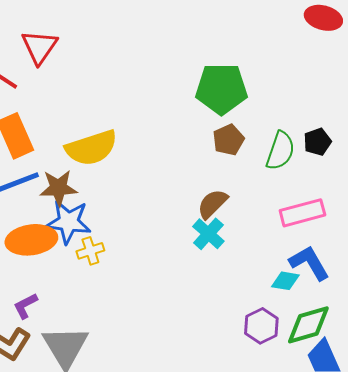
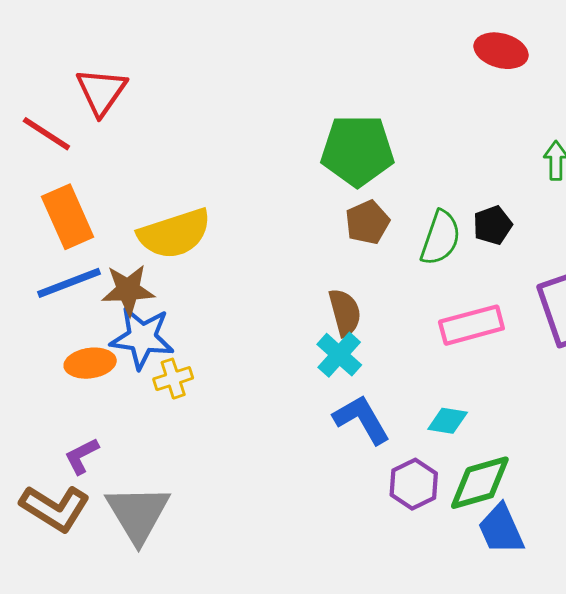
brown semicircle: (212, 204) -> (345, 312), turned 120
orange ellipse: (31, 240) -> (90, 363), size x0.7
blue L-shape: (309, 263) -> (362, 419), moved

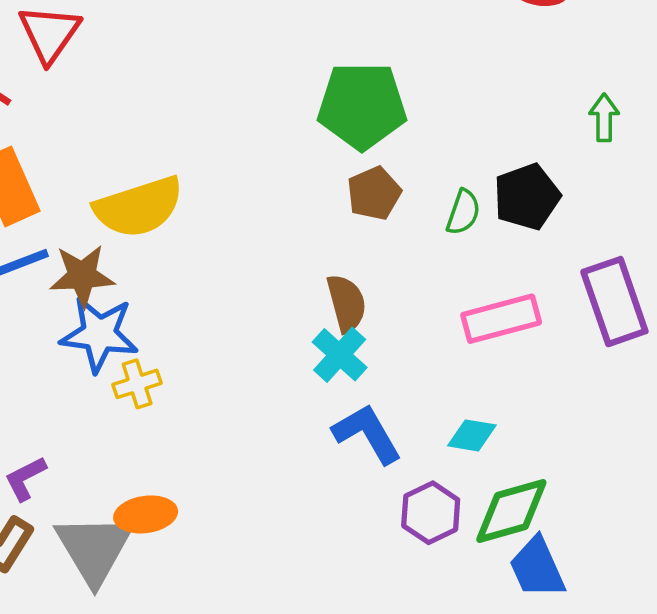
black pentagon: (493, 225) -> (527, 197), size x1.4
green semicircle: (440, 238) -> (463, 212), size x0.7
orange ellipse: (90, 363) -> (146, 514), moved

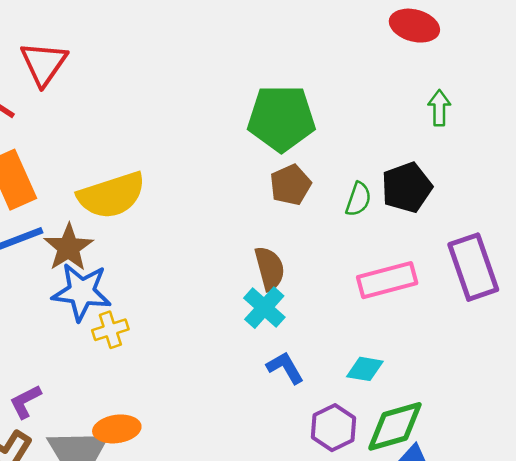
green arrow: (604, 118) -> (439, 108), moved
brown star: (82, 276) -> (69, 248), turned -30
blue L-shape: (367, 434) -> (285, 368), size x0.7

